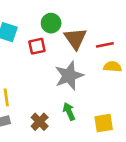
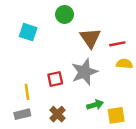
green circle: (51, 23) -> (65, 14), moved
red square: (37, 46) -> (55, 79), moved
green arrow: (69, 111) -> (95, 105), moved, turned 98

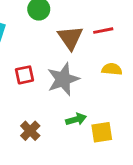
red line: (117, 44) -> (103, 31), moved
red square: (55, 79) -> (24, 75), moved

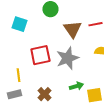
red square: (24, 75) -> (40, 55), size x1.5

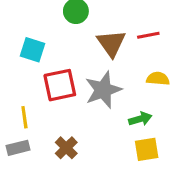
cyan square: (19, 24) -> (32, 50), moved
green arrow: (76, 86) -> (140, 119), moved

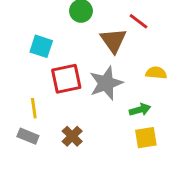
red line: (148, 35) -> (138, 21), moved, turned 48
gray rectangle: (18, 148) -> (28, 136), turned 36

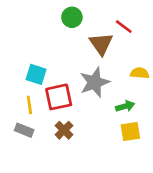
cyan square: (41, 46) -> (36, 74), moved
red square: (66, 79) -> (59, 97), moved

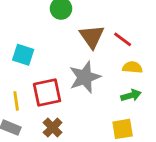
red line: (124, 27) -> (123, 39), moved
cyan square: (36, 74) -> (23, 55), moved
green arrow: (125, 106) -> (131, 95), moved

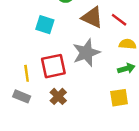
brown triangle: (92, 37) -> (92, 17), turned -30
cyan square: (23, 55) -> (45, 25), moved

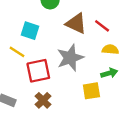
yellow line: (27, 73) -> (17, 52), moved, turned -49
yellow square: (119, 98) -> (91, 91), moved

